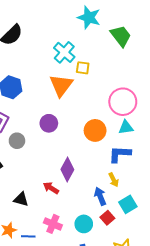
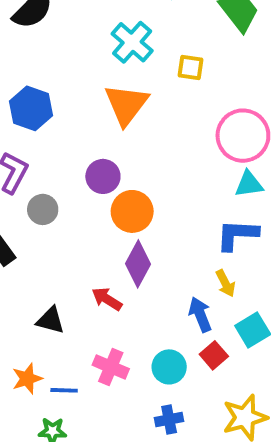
yellow square: (83, 68) -> (190, 68), moved
orange circle: (95, 130) -> (132, 211), moved

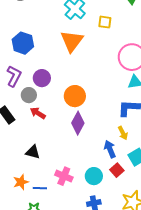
purple circle: (103, 176) -> (42, 78), moved
red arrow: (107, 299) -> (38, 113), moved

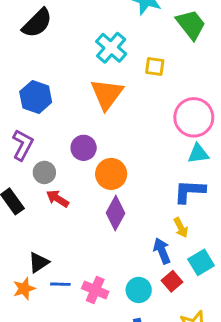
purple circle: (42, 78) -> (84, 148), moved
black triangle: (33, 152) -> (39, 262), moved, turned -49
orange star: (21, 182) -> (24, 289), moved
blue line: (40, 188) -> (60, 284), moved

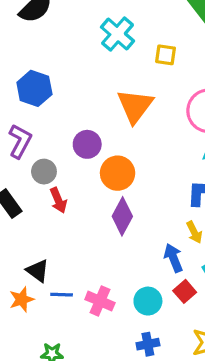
orange triangle: (107, 94) -> (135, 106), moved
red arrow: (57, 199) -> (58, 200), turned -145
black triangle: (39, 262) -> (38, 271), turned -50

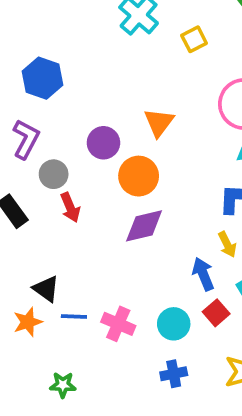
yellow square: (165, 55) -> (194, 39), turned -35
orange triangle: (135, 106) -> (159, 122), moved, size x0.7
purple diamond: (122, 216) -> (144, 226), turned 48

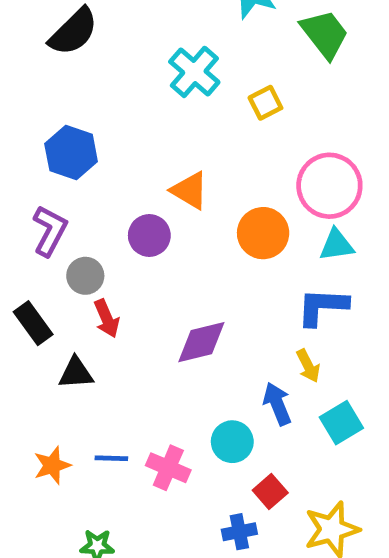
orange triangle: (159, 122) -> (190, 190), moved, turned -36
orange circle: (139, 176) -> (263, 233), moved
black triangle: (46, 289) -> (76, 373), moved, turned -40
red square: (216, 313) -> (270, 491), moved
cyan circle: (174, 324) -> (232, 442), moved

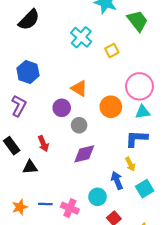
gray circle: (85, 276) -> (79, 125), moved

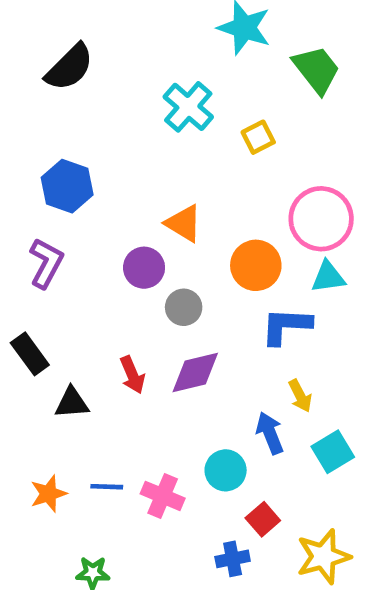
blue L-shape: (136, 138) -> (286, 326), moved
red arrow: (43, 144) -> (132, 375), moved

